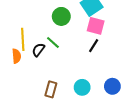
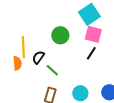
green circle: (61, 16) -> (60, 35), moved
green line: (53, 42) -> (52, 70), moved

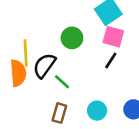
black semicircle: (38, 57) -> (44, 65), size x1.5
orange semicircle: (17, 63) -> (18, 73), size x1.5

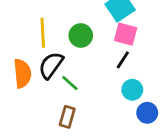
yellow line: (26, 53) -> (43, 33), moved
cyan circle: (97, 111) -> (132, 90), moved

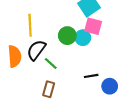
green circle: (81, 35) -> (67, 36), moved
black line: (123, 60) -> (91, 76), moved, turned 48
cyan circle: (132, 90) -> (83, 38), moved

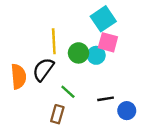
yellow line: (30, 25) -> (54, 41), moved
green line: (51, 63) -> (68, 92), moved

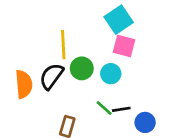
green circle: (79, 53) -> (82, 68), moved
cyan circle: (96, 55) -> (111, 74), moved
green line: (68, 92) -> (104, 108), moved

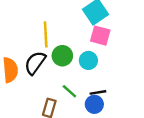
green line: (104, 108) -> (69, 91), moved
blue circle: (145, 122) -> (94, 104), moved

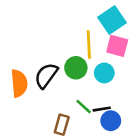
yellow line: (46, 34) -> (89, 45), moved
black line: (98, 92) -> (102, 109), moved

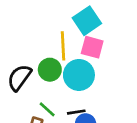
cyan circle: (104, 73) -> (79, 75), size x1.5
green line: (84, 107) -> (47, 109), moved

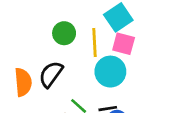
green circle: (50, 70) -> (64, 33), moved

